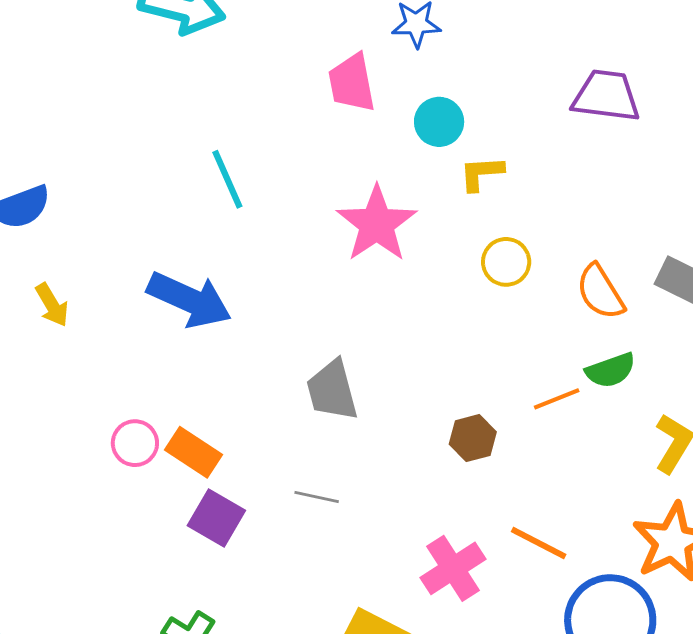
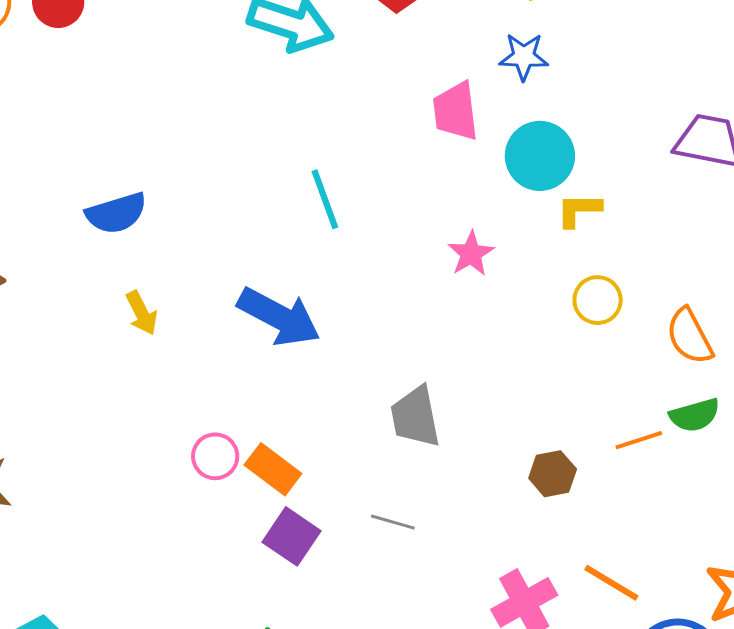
cyan circle: (439, 122) -> (540, 156), size x1.4
pink star: (377, 224) -> (471, 254), size x0.6

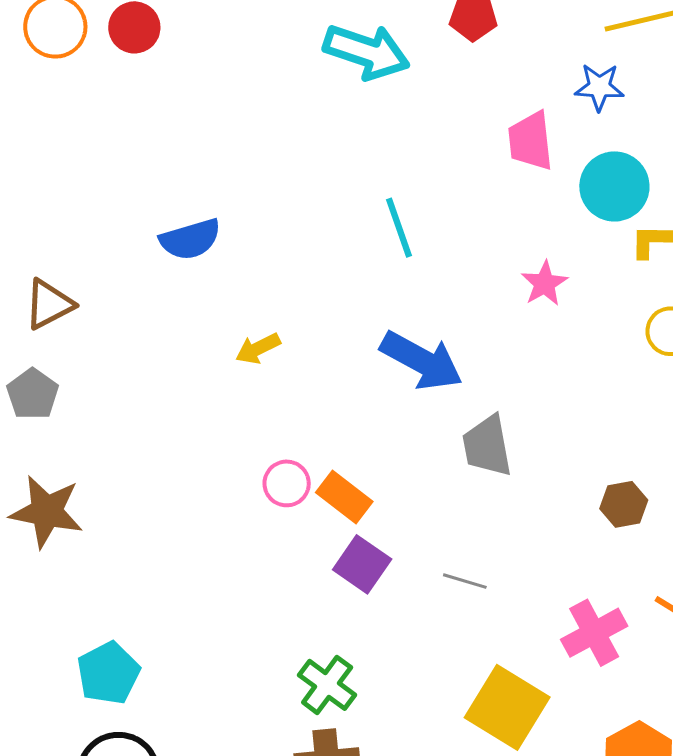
yellow arrow: (142, 313) -> (258, 349), moved, turned 90
blue arrow: (279, 317) -> (422, 361), moved
gray line: (393, 522) -> (465, 581), moved

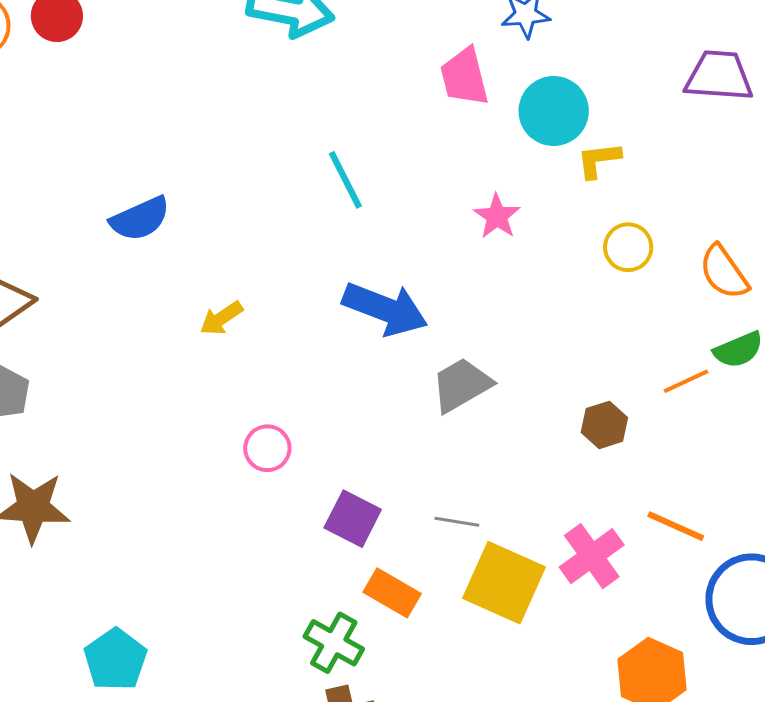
gray trapezoid: (487, 446) -> (461, 385), turned 78
orange rectangle: (344, 497) -> (392, 593), moved
yellow square: (507, 707) -> (504, 583), moved

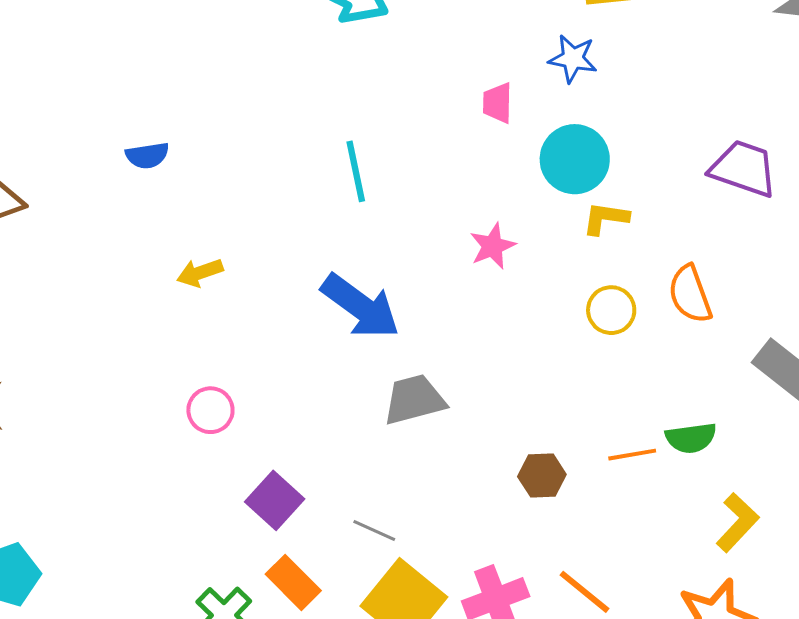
pink trapezoid: (464, 77) -> (498, 103), size x0.7
blue semicircle: (140, 219) -> (147, 155), size x0.7
orange semicircle: (724, 272) -> (690, 294), moved

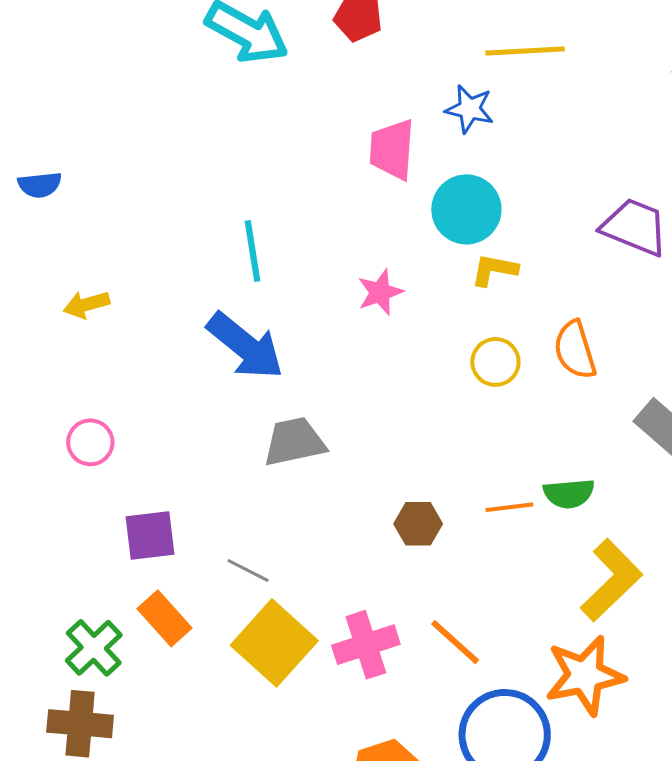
pink trapezoid: (498, 103) -> (392, 149), size x1.5
cyan line: (356, 171) -> (253, 251), moved
purple square: (275, 500) -> (150, 536), turned 38
yellow L-shape: (737, 522) -> (611, 580), size x1.4

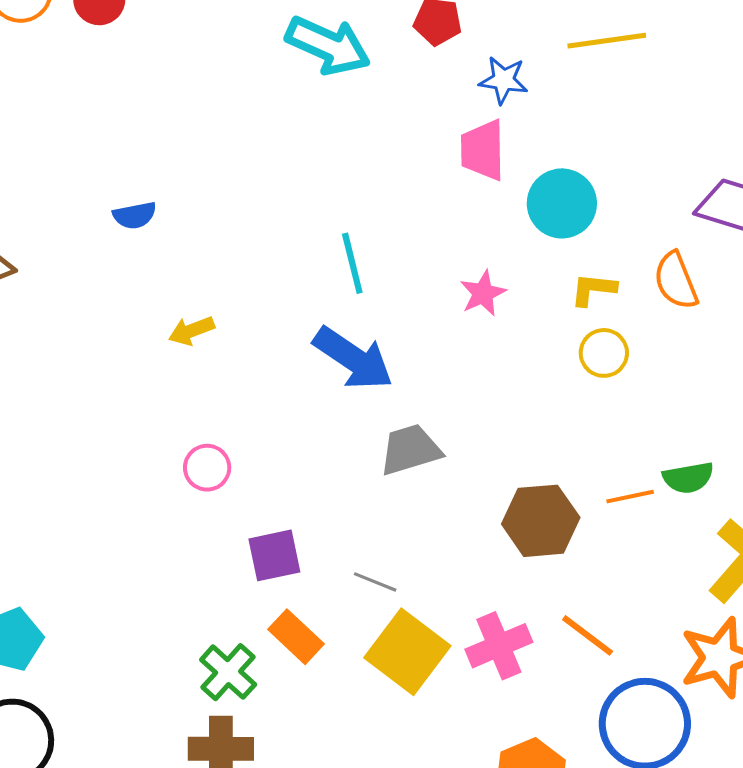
blue star: (469, 109) -> (503, 80), moved
yellow L-shape: (494, 270) -> (593, 289), moved
orange semicircle: (575, 350) -> (676, 281), moved
brown hexagon: (418, 524) -> (541, 521), size x1.6

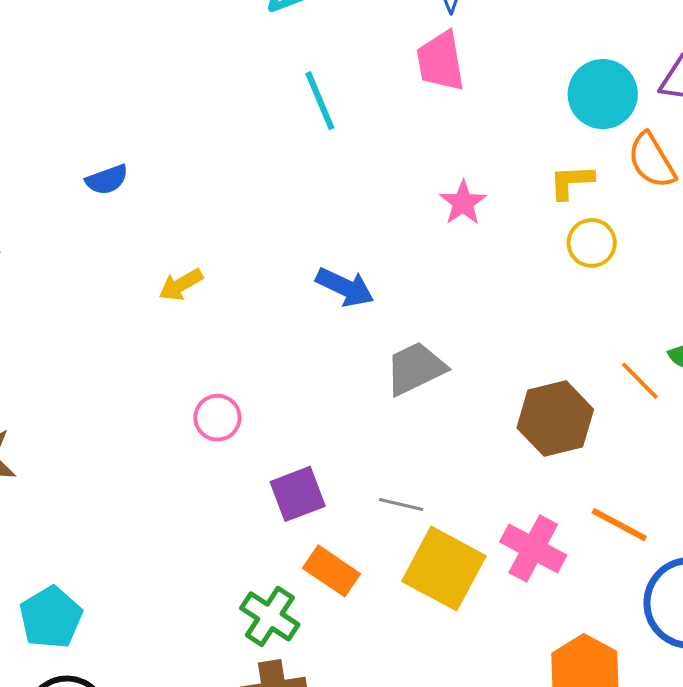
cyan circle: (562, 203) -> (603, 94), moved
cyan line: (352, 263) -> (320, 101), moved
blue arrow: (353, 358) -> (345, 287), size x0.7
orange line: (630, 497) -> (640, 381), turned 66
pink cross: (499, 646) -> (533, 548), turned -30

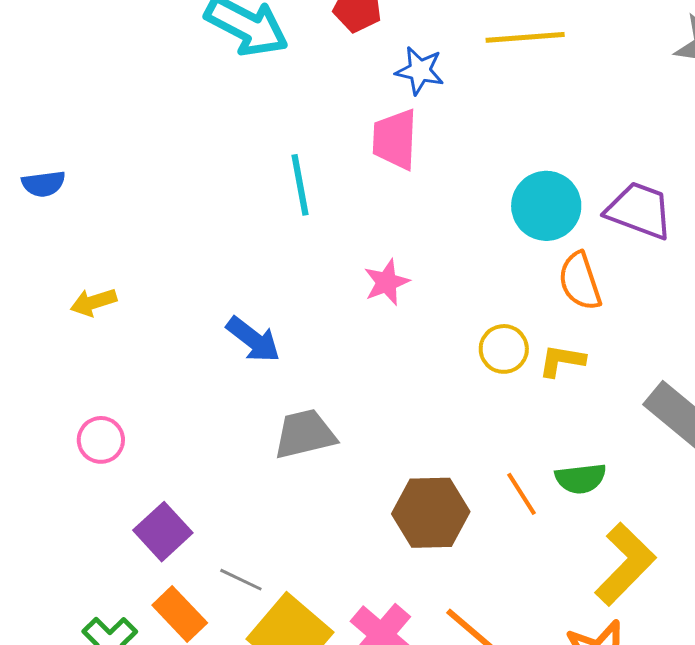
cyan line: (320, 101) -> (300, 185), moved
yellow L-shape: (571, 182) -> (562, 361), moved
purple square: (298, 494) -> (163, 532), turned -34
gray line: (401, 505) -> (241, 580), moved

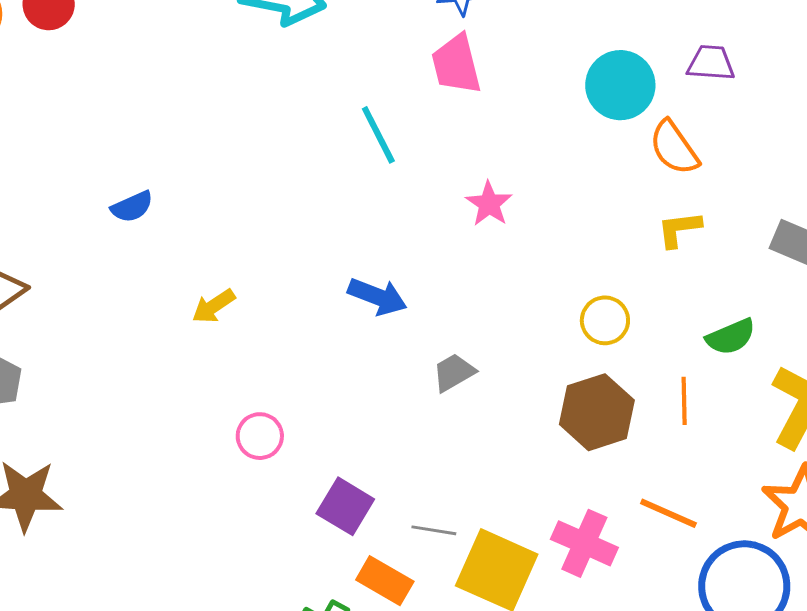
purple trapezoid: (639, 210) -> (711, 63), size x0.7
yellow circle: (504, 349) -> (605, 320), moved
gray trapezoid: (305, 434) -> (454, 372), size x0.7
orange line: (521, 494) -> (684, 401), moved, turned 48

